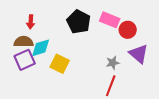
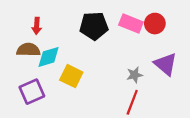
black pentagon: (79, 22) -> (94, 26), turned -30
red circle: (128, 30) -> (155, 24), moved
purple square: (25, 60) -> (32, 92), moved

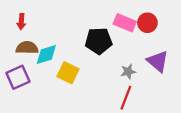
red arrow: (37, 26) -> (21, 22), moved
black pentagon: (94, 26) -> (99, 41), moved
purple square: (32, 92) -> (18, 77), moved

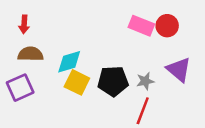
black pentagon: (99, 41) -> (113, 81), moved
cyan diamond: (46, 55) -> (69, 62), moved

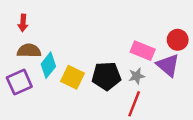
pink rectangle: (141, 26) -> (143, 51), moved
red circle: (167, 26) -> (178, 40), moved
cyan diamond: (69, 62) -> (48, 65), moved, turned -35

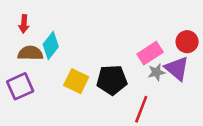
pink rectangle: (143, 51) -> (150, 53), turned -55
cyan diamond: (48, 65) -> (51, 46), moved
gray star: (137, 76) -> (156, 72), moved

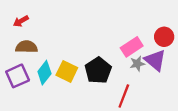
red arrow: (24, 24) -> (21, 21), turned 56
cyan diamond: (51, 46) -> (44, 73), moved
black pentagon: (112, 80) -> (98, 70), turned -30

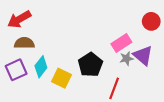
red arrow: (21, 21) -> (19, 19), size x1.6
red circle: (164, 37) -> (151, 21), moved
yellow square: (67, 71) -> (62, 78), moved

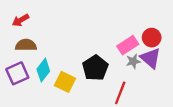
red arrow: (19, 19) -> (21, 20), size x0.7
red circle: (151, 21) -> (152, 38), moved

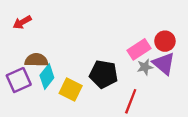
brown semicircle: (26, 45) -> (36, 60), moved
black pentagon: (95, 68) -> (104, 74), turned -30

